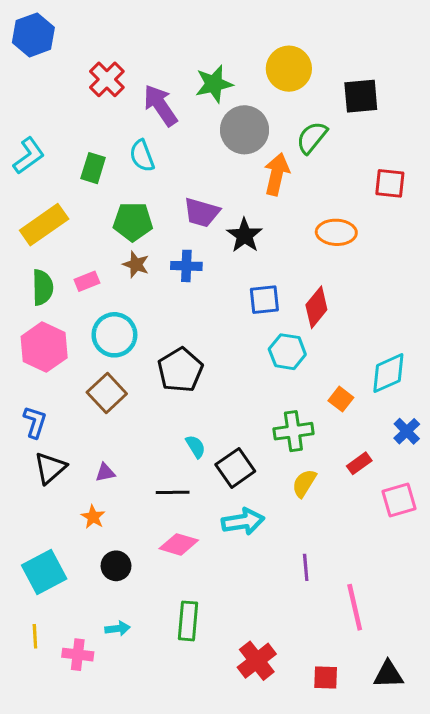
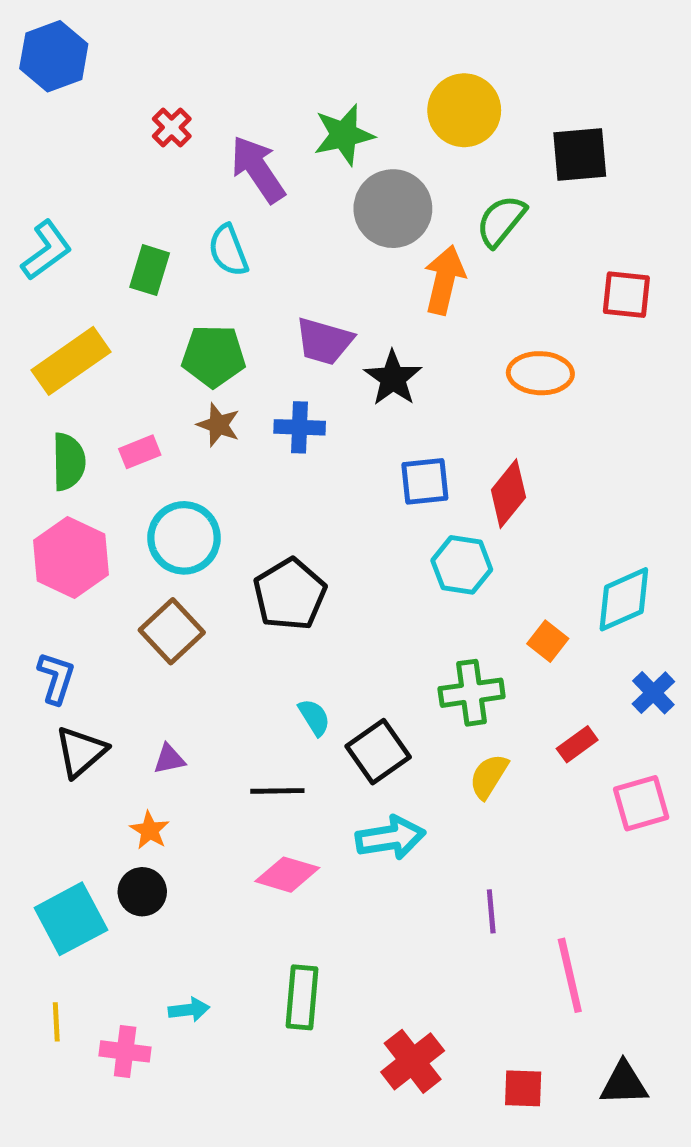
red cross: (107, 79) -> (172, 127), size x0.7
black circle: (116, 566) -> (142, 892), moved

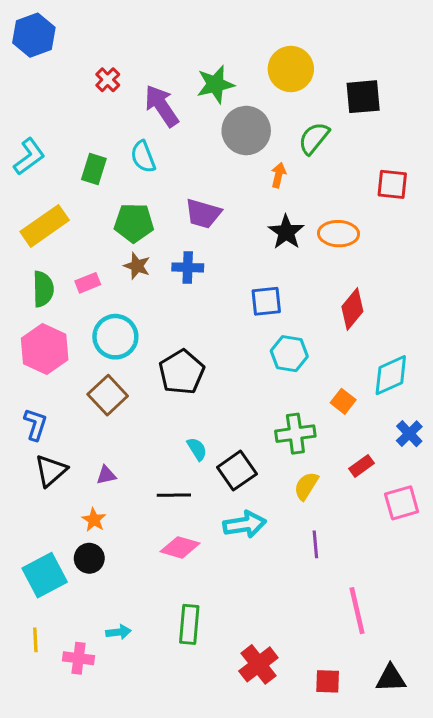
orange arrow: (445, 280) -> (278, 175), size x0.6
black star: (393, 378) -> (286, 232), moved
red diamond: (508, 494) -> (352, 309), moved
purple line: (491, 911) -> (315, 544), moved

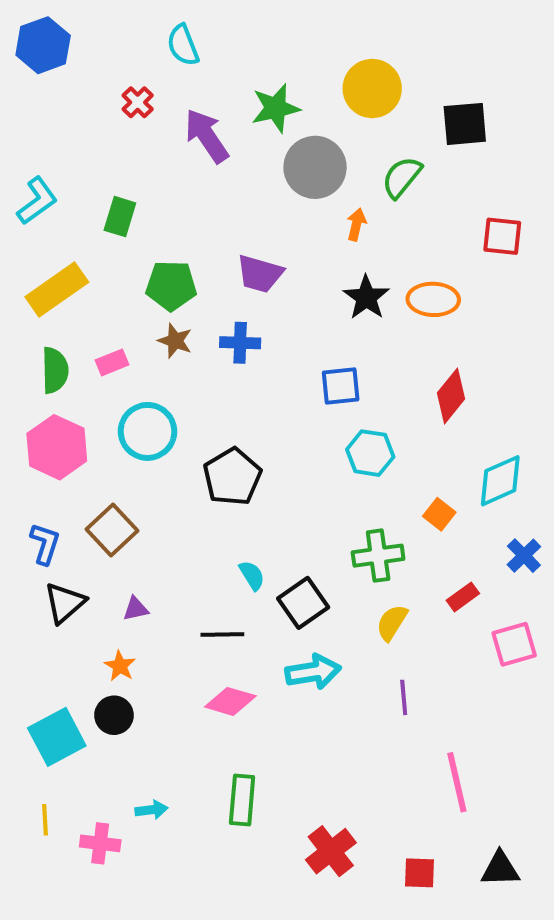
cyan semicircle: (143, 157) -> (183, 45), moved
brown square: (108, 395) -> (112, 530), moved

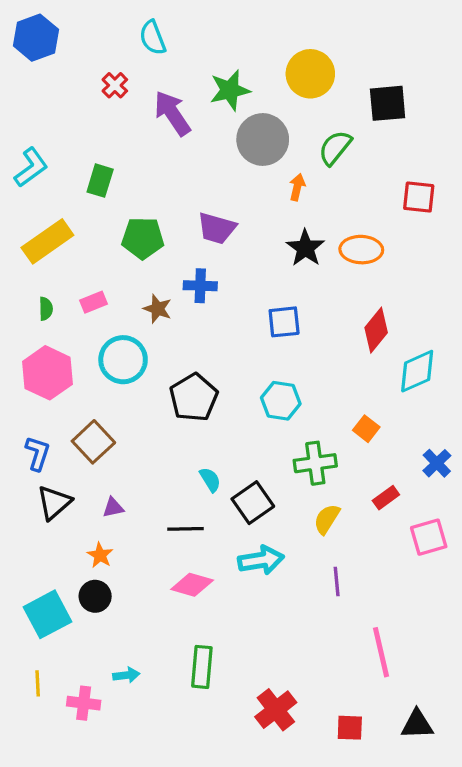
brown star: (175, 341) -> (158, 309), moved
green semicircle: (55, 370) -> (46, 309), size x0.6
cyan hexagon: (370, 453) -> (281, 401), moved
cyan diamond: (500, 481) -> (417, 371), moved

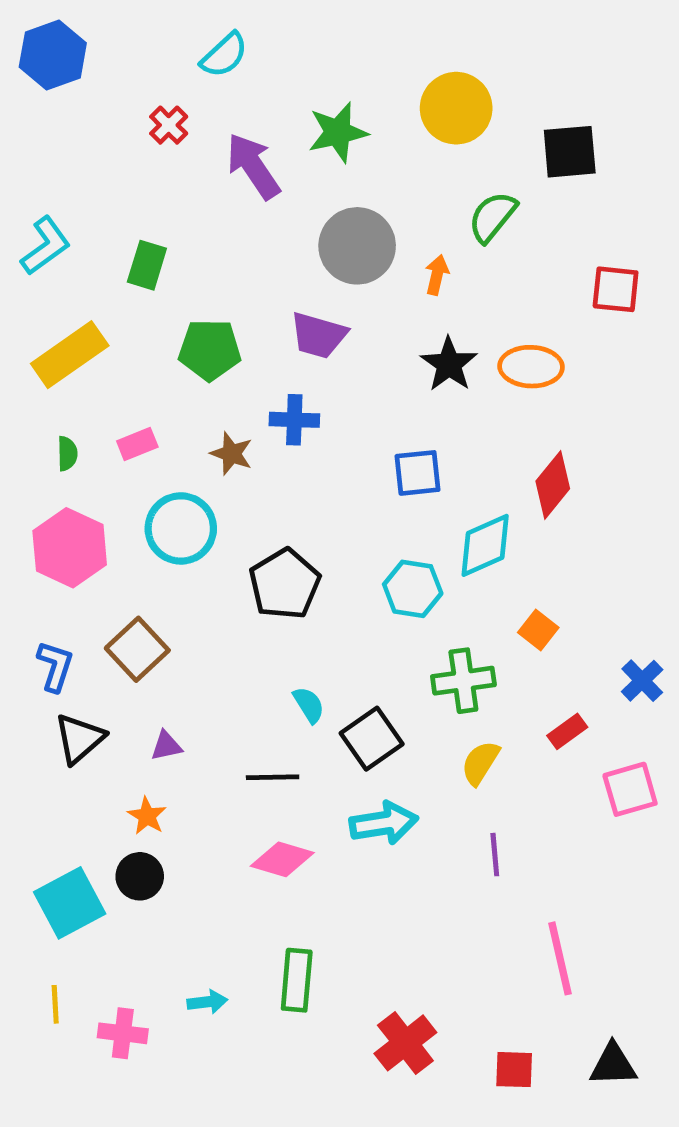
cyan semicircle: (153, 38) -> (224, 55), turned -112
gray circle: (263, 139) -> (357, 246), moved
cyan diamond: (417, 371) -> (485, 545), moved
cyan arrow: (126, 675) -> (207, 1002), moved

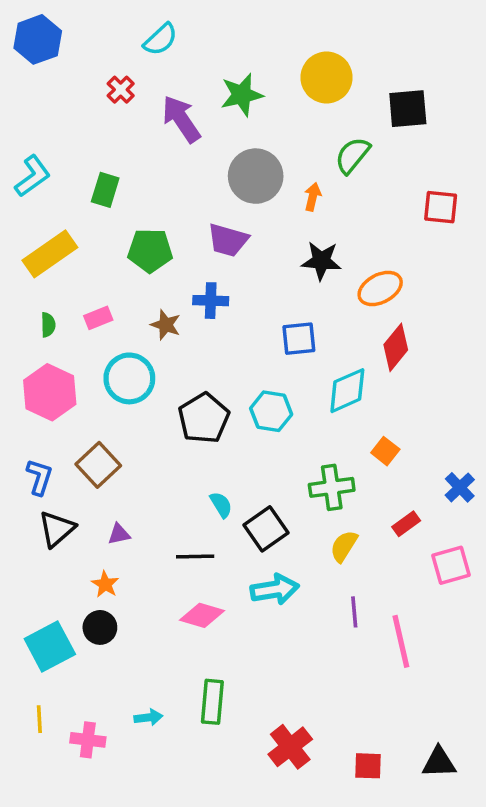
black star: (449, 364) -> (321, 261), turned -30
orange ellipse: (531, 367) -> (380, 288), moved, turned -30
cyan hexagon: (413, 589) -> (271, 411), moved
pink line: (560, 958) -> (401, 641), moved

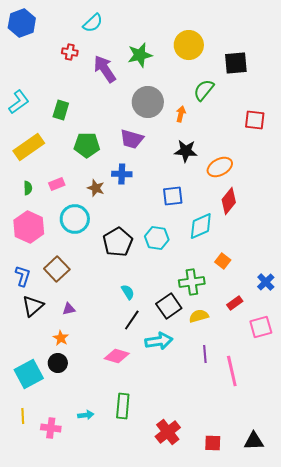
red cross: (121, 90) -> (70, 52), turned -35
black square: (266, 529) -> (169, 306), moved
yellow semicircle: (344, 546) -> (199, 316), turned 42
black line: (195, 557) -> (132, 320), moved, turned -55

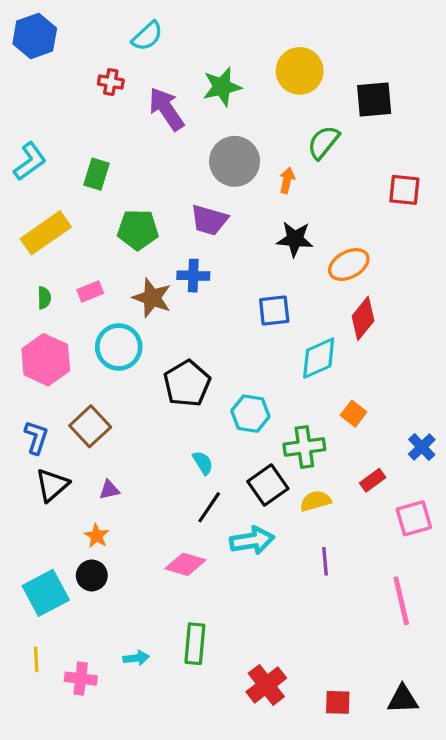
brown star: (96, 188) -> (152, 298), size x1.4
cyan hexagon: (157, 238) -> (250, 414), moved
pink line: (232, 371) -> (401, 601), moved

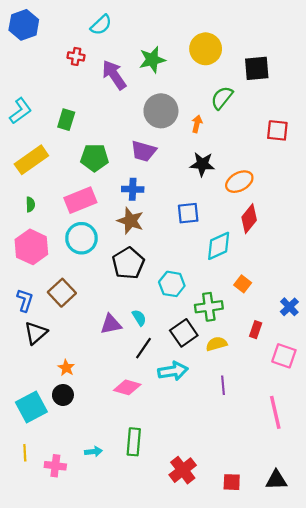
pink rectangle: (90, 291) -> (80, 200), moved, size x1.8
brown star: (152, 298) -> (130, 221), moved
red rectangle: (373, 480) -> (256, 330), turned -35
purple triangle: (109, 490) -> (111, 324), moved, size x1.5
pink square: (414, 518) -> (284, 356), turned 35

